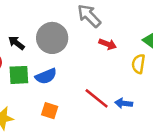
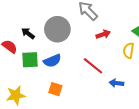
red arrow: (108, 44) -> (103, 34), turned -40
red line: (97, 98) -> (93, 66), moved

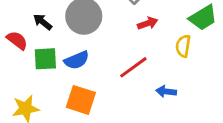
red line: (93, 66) -> (133, 67), turned -75
orange square: (55, 89) -> (81, 100), size x1.5

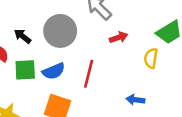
red line: (133, 67) -> (89, 74), moved, turned -40

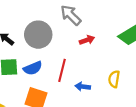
yellow semicircle: (151, 58) -> (114, 79), moved
blue arrow: (135, 100) -> (83, 87), moved

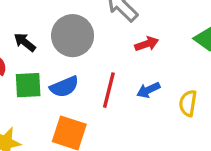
blue arrow: (83, 87) -> (148, 90), moved, turned -32

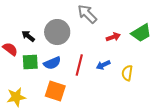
red arrow: (147, 44) -> (113, 37), moved

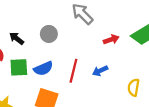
gray circle: (57, 32) -> (49, 34), size x0.6
yellow semicircle: (127, 73) -> (134, 87), moved

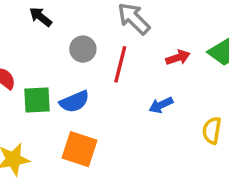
black arrow: (17, 38) -> (40, 17), moved
red line: (73, 71) -> (120, 64), moved

